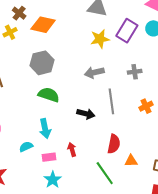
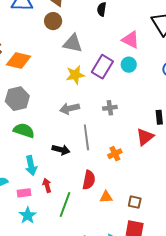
orange cross: (146, 106) -> (115, 154), moved
cyan arrow: (45, 129) -> (31, 166), moved
green line: (105, 173) -> (65, 204), moved, turned 55

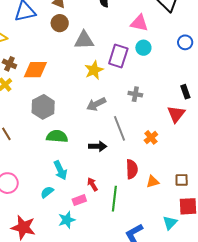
gray cross: (110, 108) -> (135, 94), turned 32
cyan arrow: (31, 166) -> (60, 170), moved
pink rectangle: (24, 193) -> (79, 200), moved
cyan star: (28, 215) -> (67, 220), moved, turned 30

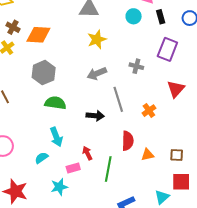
cyan circle: (143, 48) -> (134, 16), moved
purple rectangle: (118, 56) -> (167, 49), moved
black rectangle: (185, 92) -> (161, 17), moved

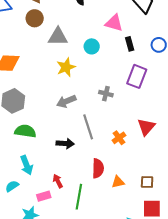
cyan circle: (134, 16) -> (92, 46), moved
red triangle: (176, 89) -> (146, 127), moved

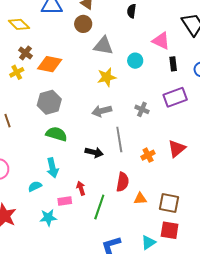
purple rectangle: (137, 76) -> (175, 97), turned 40
brown square: (147, 182) -> (169, 203), size x1.5

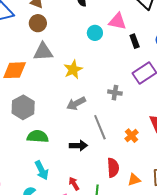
gray triangle: (103, 46) -> (43, 52), moved
cyan circle: (135, 61) -> (95, 33), moved

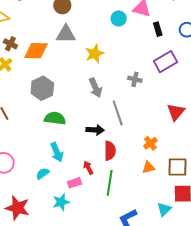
gray arrow: (76, 103) -> (95, 88), turned -90
orange cross: (132, 136) -> (150, 143), moved
red semicircle: (113, 168) -> (110, 151), moved

